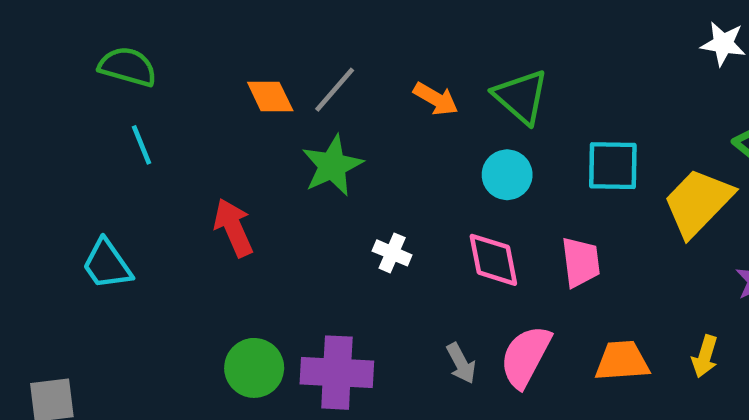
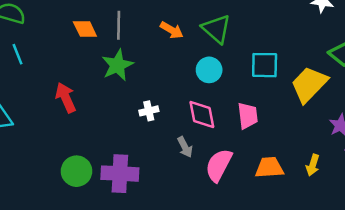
gray line: (335, 90) -> (119, 25), turned -40
white cross: (392, 253) -> (149, 111), turned -36
gray arrow: (461, 363) -> (185, 147), moved

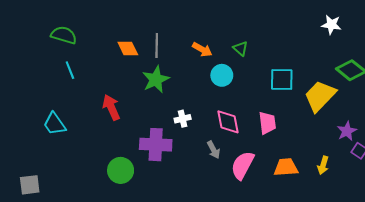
green triangle: (216, 29) -> (240, 48), size x0.6
cyan circle: (209, 70) -> (222, 75), moved
purple cross: (120, 174) -> (156, 145), moved

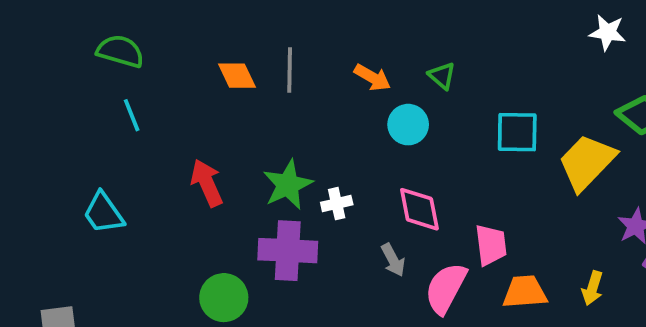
green star: (156, 79) -> (288, 185), moved
pink trapezoid: (267, 123) -> (491, 245), moved

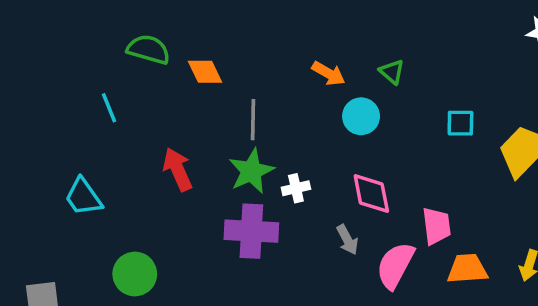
green semicircle: (120, 51) -> (148, 49), moved
gray line: (290, 70) -> (253, 120), moved
cyan square: (517, 132) -> (460, 123), size x0.7
green circle: (224, 298) -> (135, 274), moved

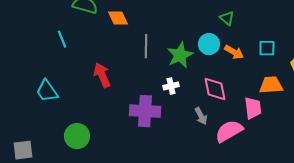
orange arrow: (328, 73) -> (234, 52), moved
green star: (251, 171) -> (180, 55), moved
pink semicircle: (395, 265) -> (229, 131), turned 32
orange trapezoid: (467, 269) -> (271, 85), moved

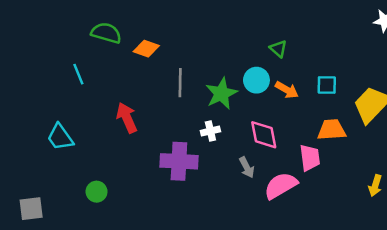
orange diamond: (118, 18) -> (146, 49), turned -45
green circle: (77, 136) -> (97, 192), size x0.7

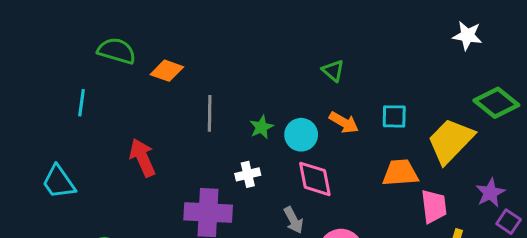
cyan line: (78, 74) -> (81, 103), turned 30
cyan circle: (256, 80) -> (301, 135), moved
green star: (221, 93) -> (261, 127), size x0.6
pink trapezoid: (310, 158) -> (434, 206), moved

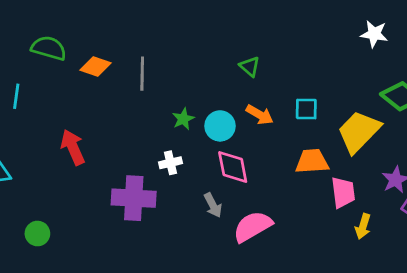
gray line: (210, 113) -> (142, 74), moved

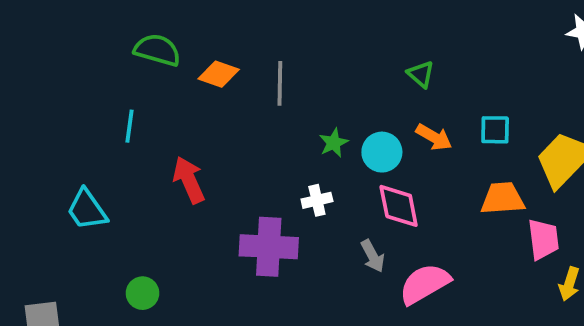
cyan line: (16, 96) -> (130, 126), moved

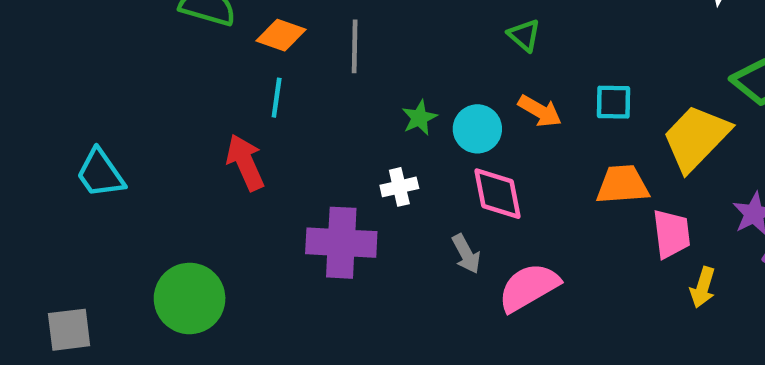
cyan line: (130, 126) -> (277, 98), moved
cyan trapezoid: (87, 210) -> (100, 174), moved
green circle: (142, 293) -> (190, 298), size x1.8

